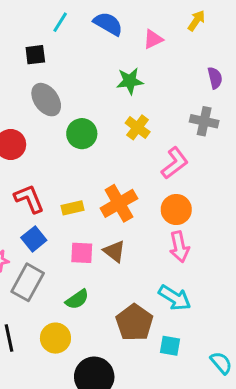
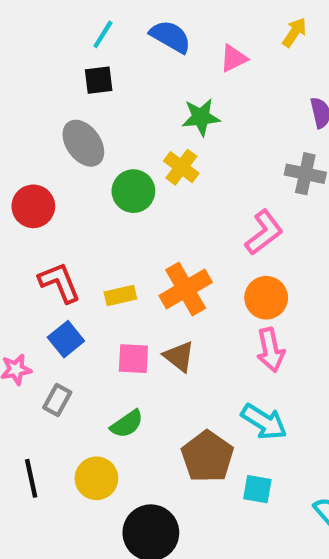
black square: (35, 55) -> (99, 80), moved
yellow cross: (138, 127) -> (181, 167), moved
gray rectangle: (28, 282) -> (57, 400), size x0.6

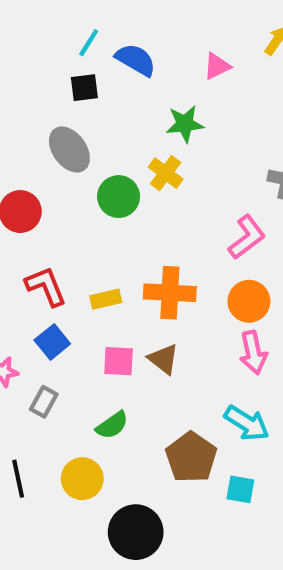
blue semicircle: (170, 37) -> (136, 60), moved
orange cross: (186, 289) -> (170, 293), turned 33

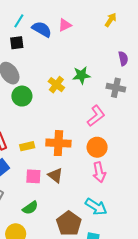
pink triangle: (217, 66) -> (65, 25), moved
green star: (185, 124) -> (81, 75), moved
green circle: (119, 197) -> (22, 96), moved

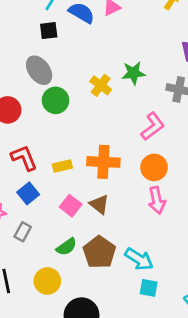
pink square: (33, 176) -> (71, 206), turned 35
cyan arrow: (96, 207) -> (139, 259), moved
brown pentagon: (69, 223) -> (99, 252), moved

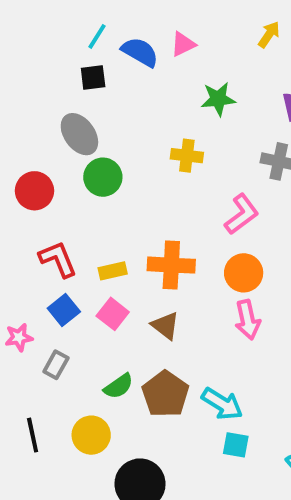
green star: (134, 73) -> (218, 99), moved
yellow cross: (101, 85) -> (187, 156), moved, turned -30
pink square: (71, 206) -> (113, 314), moved

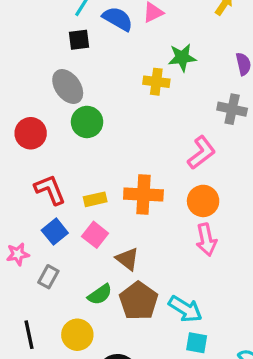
yellow cross: (187, 156) -> (156, 82), moved
brown triangle: (165, 326) -> (127, 259), moved

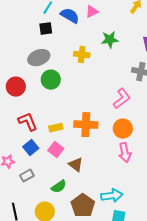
yellow cross: (156, 82) -> (82, 55), moved
gray ellipse: (68, 87) -> (39, 58), turned -75
gray rectangle: (48, 277) -> (27, 176), turned 32
brown pentagon: (139, 301) -> (83, 206), moved
cyan arrow: (185, 309) -> (112, 196), turned -40

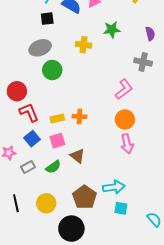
red circle: (16, 87) -> (17, 91), moved
orange cross: (86, 125) -> (79, 116), moved, size x0.6
pink square: (56, 150) -> (57, 141), turned 35
green semicircle: (59, 187) -> (53, 167), moved

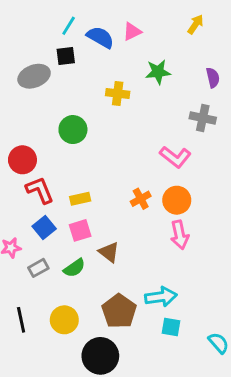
gray ellipse: (40, 48) -> (34, 76), moved
pink L-shape: (124, 89) -> (175, 157), turned 75
orange cross: (79, 116) -> (141, 199), moved, turned -32

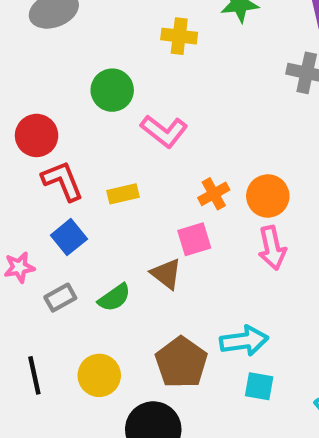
pink L-shape: (175, 157) -> (164, 131), moved
pink square: (80, 230) -> (194, 239), moved

